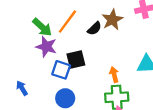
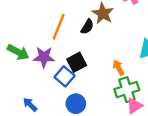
green arrow: (42, 27) -> (18, 52), moved
blue square: (61, 70) -> (65, 76), turned 36

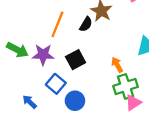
blue square: (65, 76) -> (56, 84), moved

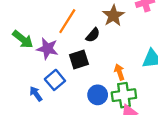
black semicircle: (86, 24) -> (93, 35), moved
blue circle: (75, 101) -> (98, 95), moved
blue arrow: (30, 102) -> (36, 94), moved

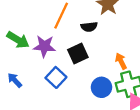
black semicircle: (93, 35) -> (89, 27), turned 49
blue arrow: (36, 94) -> (15, 80), moved

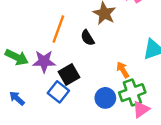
black semicircle: (89, 27) -> (88, 38), turned 70
black square: (78, 53) -> (69, 75), moved

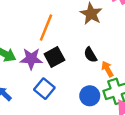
black semicircle: (88, 38) -> (90, 55), moved
black square: (69, 75) -> (54, 57), moved

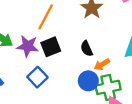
orange arrow: (107, 69) -> (102, 64), turned -98
blue circle: (90, 96) -> (88, 81), moved

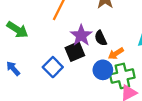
purple star: (28, 46) -> (81, 35), moved, turned 30
black square: (51, 47) -> (75, 52), moved

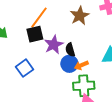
black square: (75, 52) -> (35, 34), moved
blue circle: (103, 70) -> (69, 64), moved

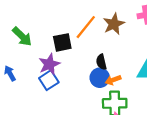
orange line: (39, 18) -> (86, 27), moved
purple star: (54, 45) -> (49, 64), moved

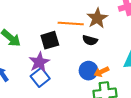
orange line: (86, 27) -> (71, 24), turned 60
black semicircle: (101, 62) -> (90, 40), moved, turned -56

